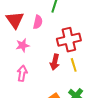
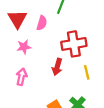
yellow line: (74, 65) -> (87, 72), moved

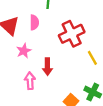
red arrow: (57, 67) -> (47, 67), moved

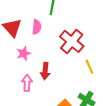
red cross: (72, 34) -> (72, 41), turned -30

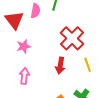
pink semicircle: (37, 27) -> (35, 11), moved
red arrow: (45, 71) -> (60, 66), moved

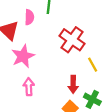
pink star: (24, 46) -> (23, 56), size x1.5
red arrow: (60, 66) -> (73, 84), moved

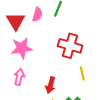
red cross: (72, 40) -> (70, 46), turned -35
red arrow: (73, 84) -> (50, 85), moved

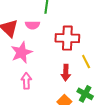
pink semicircle: (37, 15) -> (32, 25), moved, turned 88
red arrow: (50, 85) -> (66, 73), moved

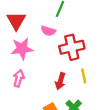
pink semicircle: (32, 25) -> (48, 31), moved
red cross: (67, 38) -> (72, 47), turned -30

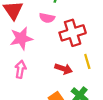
red arrow: (60, 81) -> (64, 69), turned -84

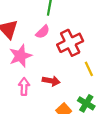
pink semicircle: (47, 18) -> (43, 32), turned -48
red arrow: (64, 69) -> (51, 81), moved

